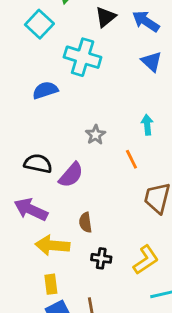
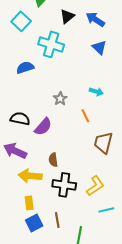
cyan arrow: (147, 125) -> (96, 92), turned 112
black cross: (101, 258) -> (64, 185), size x1.6

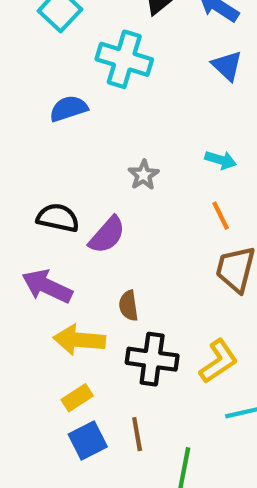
orange line: (85, 116) -> (221, 216), moved
yellow rectangle: (29, 203) -> (77, 398), turned 64

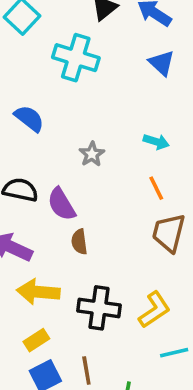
blue semicircle: (69, 109) -> (29, 118), moved, turned 56
purple semicircle: (107, 235) -> (61, 204), turned 108
brown semicircle: (129, 306) -> (79, 242), moved

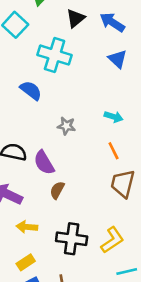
blue semicircle: (29, 118) -> (31, 90), moved
gray star: (92, 154) -> (66, 126), turned -30
brown semicircle: (79, 242) -> (57, 190), turned 36
yellow arrow: (38, 292) -> (27, 227), size x0.7

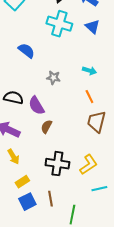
cyan cross: (55, 55) -> (59, 24), moved
yellow arrow: (27, 227) -> (13, 157), moved, turned -126

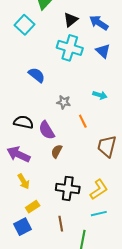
orange line: (89, 97) -> (83, 121), moved
cyan line: (99, 189) -> (99, 214), moved
blue square: (27, 202) -> (23, 227), moved

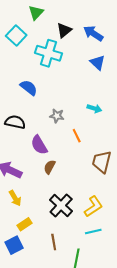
cyan cross: (70, 48) -> (48, 53), moved
black semicircle: (24, 122) -> (15, 122), moved
black cross: (68, 188) -> (61, 205), turned 35

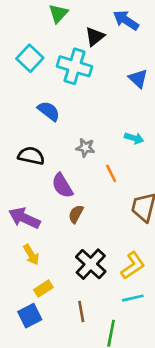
blue arrow: (93, 33) -> (126, 20), moved
cyan square: (16, 35) -> (30, 58), moved

